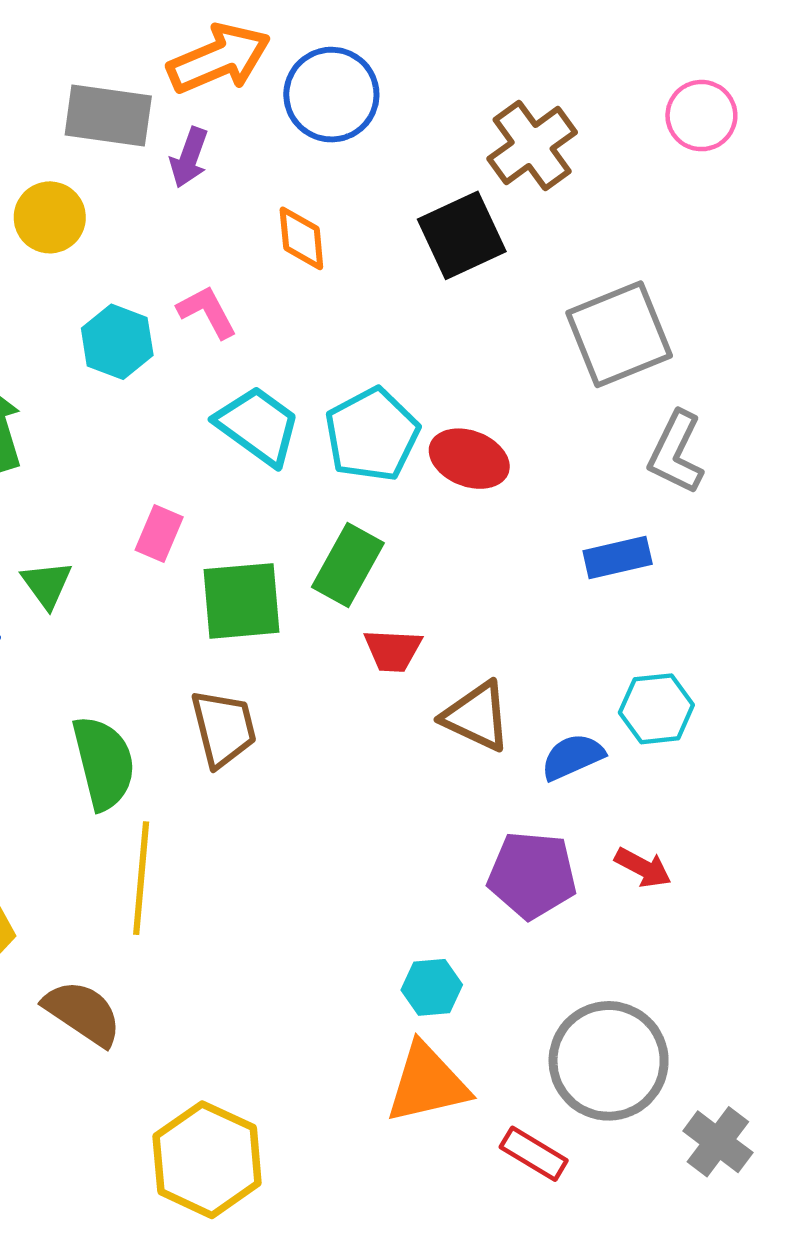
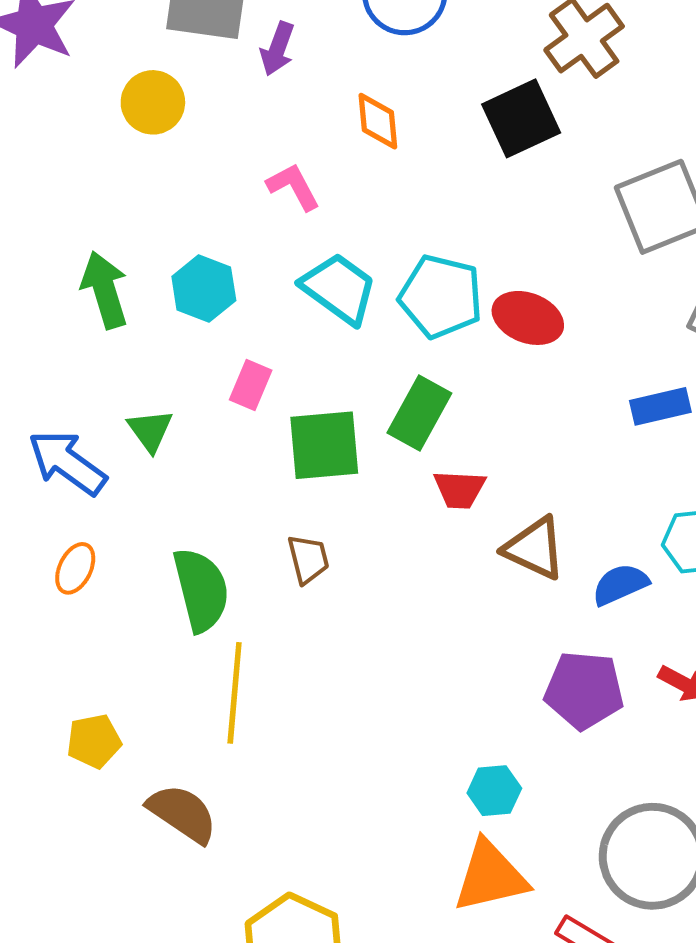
cyan hexagon: (117, 342) -> (204, 288), moved
cyan pentagon: (372, 435) -> (441, 297), turned -30
brown trapezoid: (224, 728) -> (308, 559), size x0.7

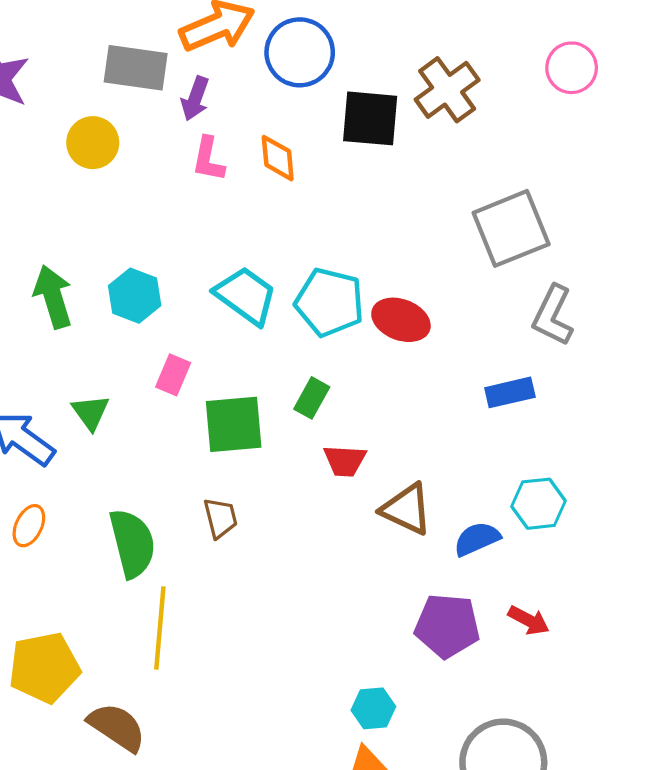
black square: (521, 118) -> (370, 118), moved, turned 30
pink L-shape: (293, 187) -> (208, 159), moved, turned -141
green rectangle: (419, 413) -> (312, 398), size x0.7
yellow pentagon: (94, 741) -> (44, 668), size x1.6

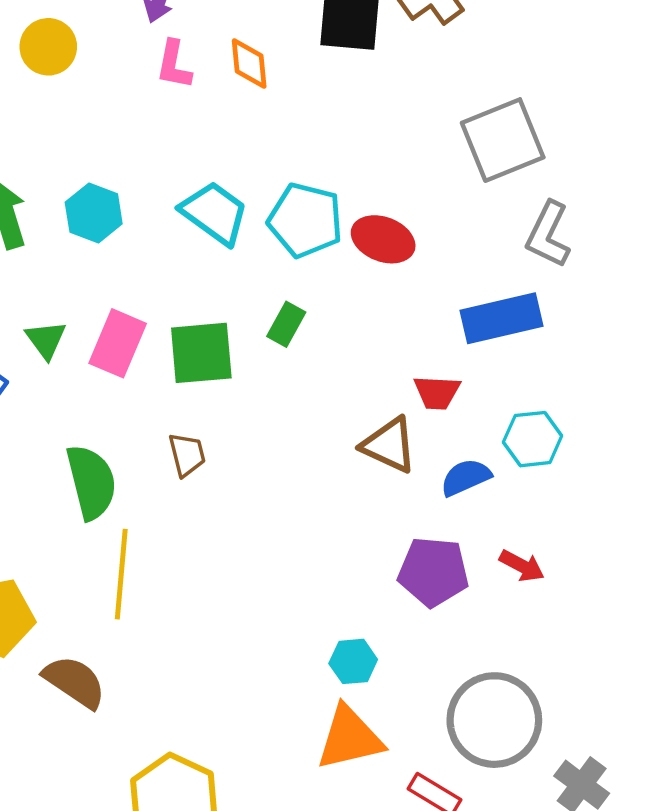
pink rectangle: (173, 375) -> (118, 343), moved, size x1.5
blue rectangle: (510, 392) -> (502, 318), size x1.5
red trapezoid: (345, 461) -> (437, 392), moved

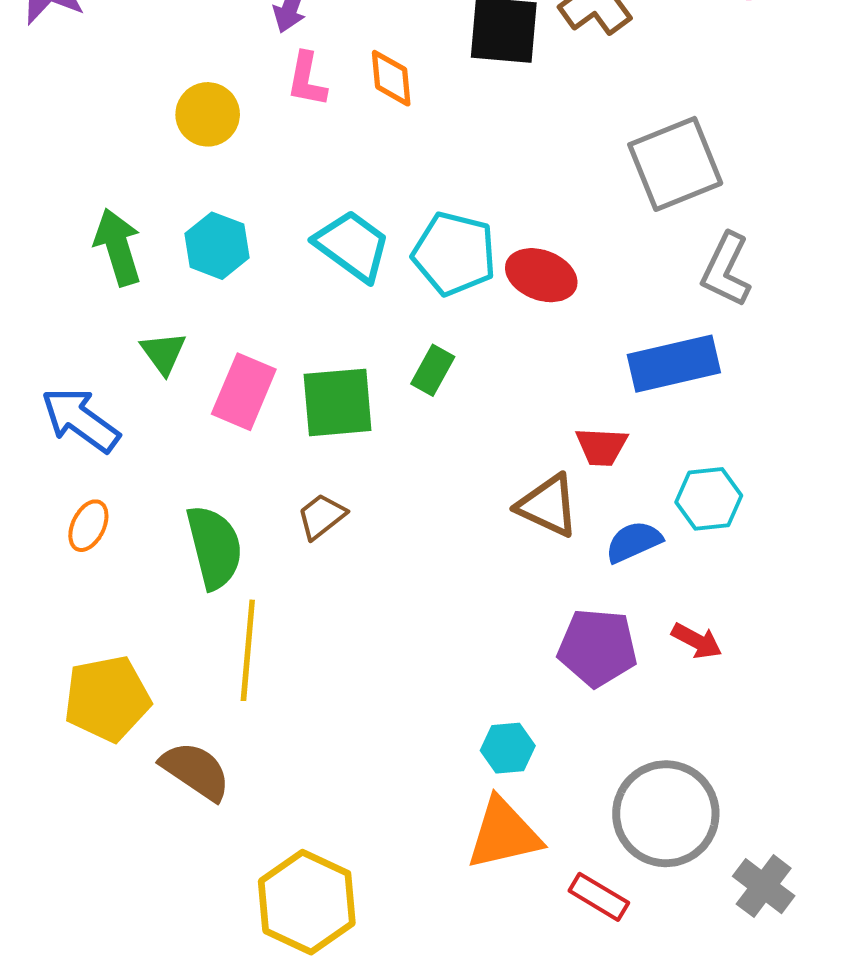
yellow circle: (48, 47) -> (208, 114), moved
green triangle: (46, 340) -> (163, 353), moved
brown trapezoid: (187, 455) -> (322, 516), turned -114

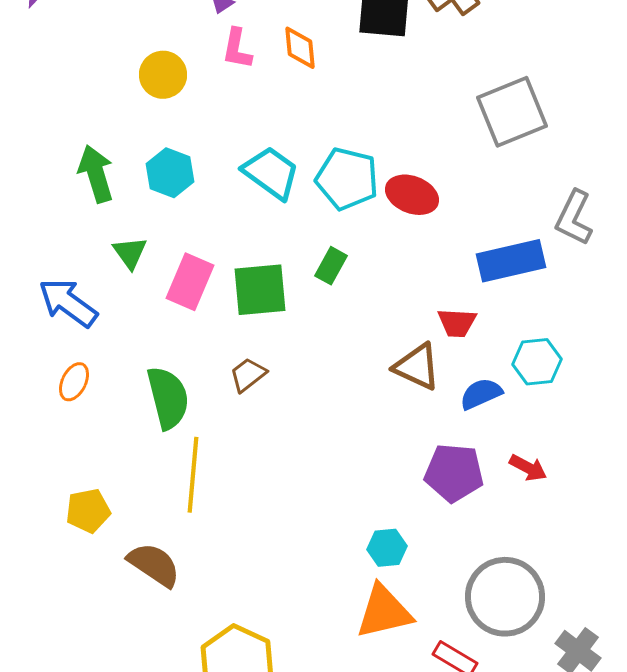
gray L-shape: (726, 270) -> (574, 218), moved
yellow pentagon: (107, 699) -> (88, 511), size x0.7

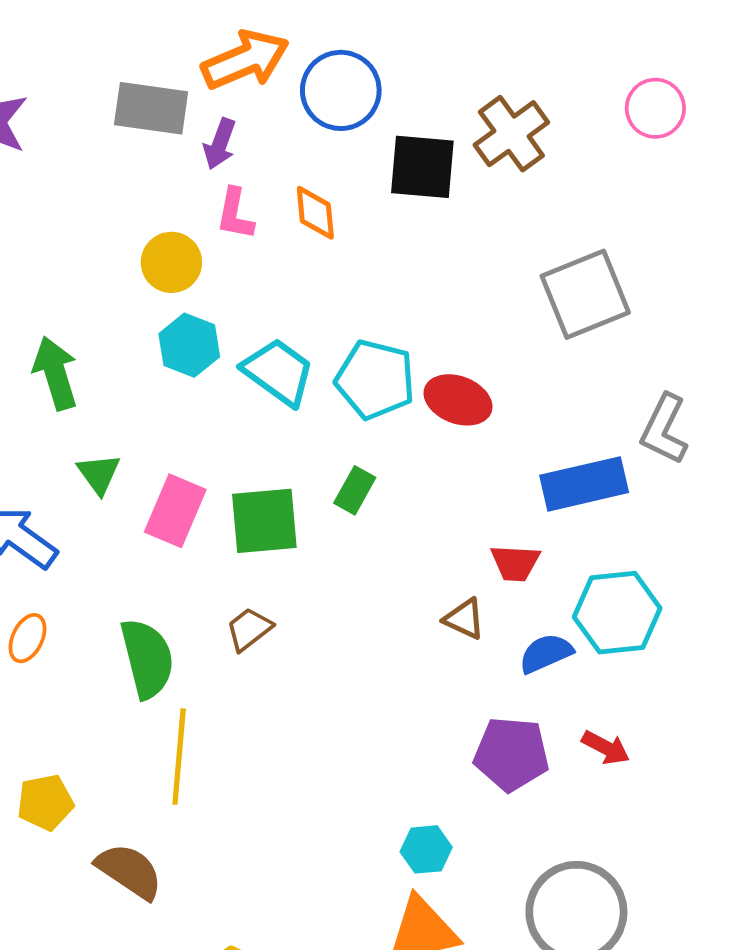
yellow circle: (163, 75) -> (171, 262), moved
cyan hexagon: (170, 173) -> (189, 345), moved
cyan hexagon: (537, 362) -> (617, 613), size x1.4
brown triangle: (417, 367) -> (464, 619), size x0.7

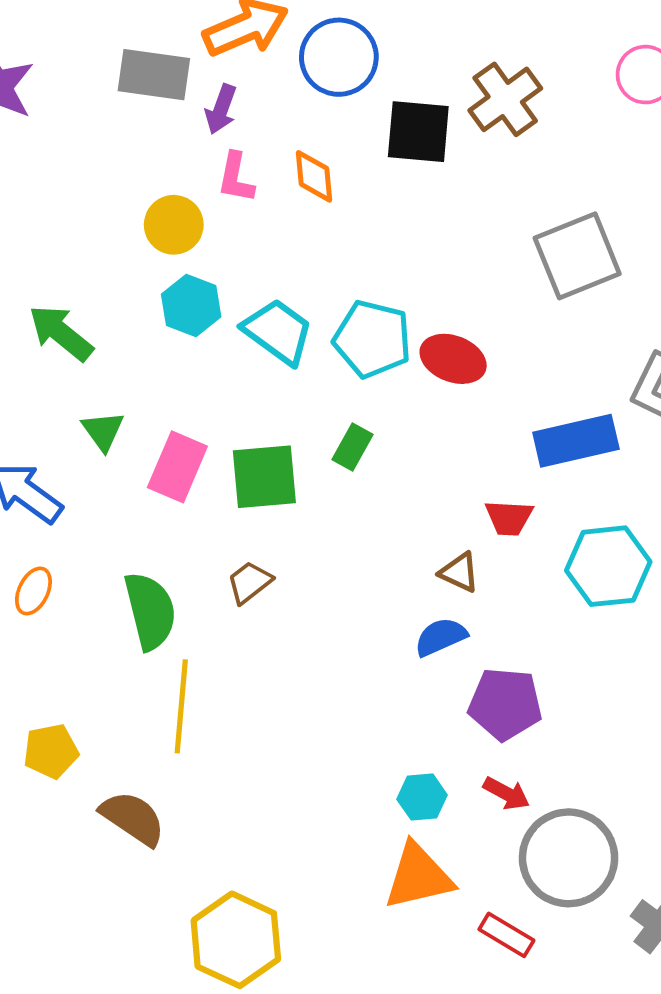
green arrow: (56, 373) -> (61, 333), turned -34
blue semicircle: (546, 653) -> (441, 637), moved
red arrow: (606, 748) -> (506, 793), moved

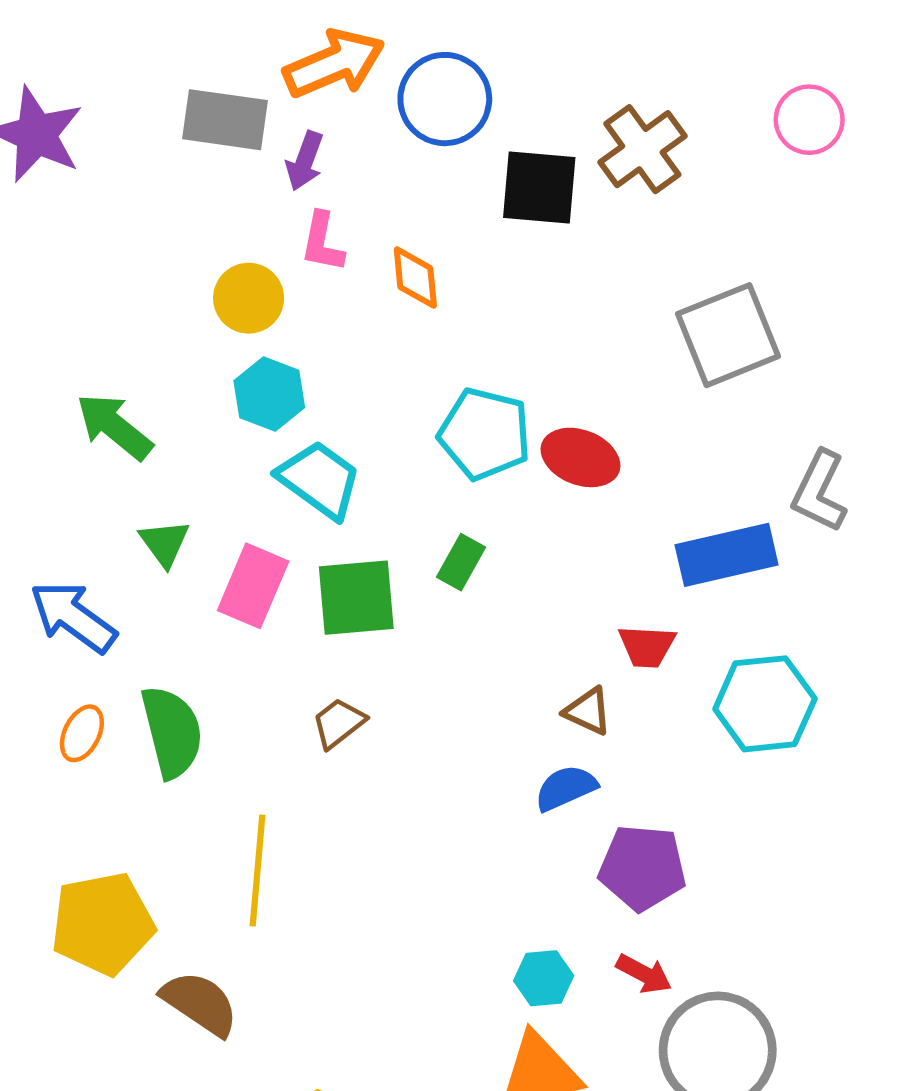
orange diamond: (314, 176) -> (415, 278), moved
cyan trapezoid: (278, 332) -> (319, 480), moved
green semicircle: (150, 611) -> (172, 732), moved
yellow pentagon: (51, 751) -> (103, 924), size x1.6

